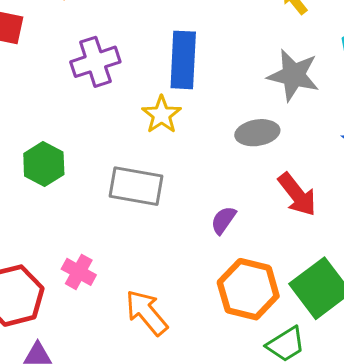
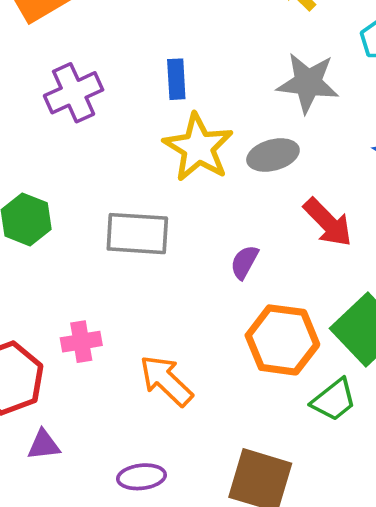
blue rectangle: (183, 60) -> (176, 79), size x0.6
yellow star: (161, 115) -> (198, 147), moved, size x1.5
pink cross: (79, 272) -> (81, 342), turned -32

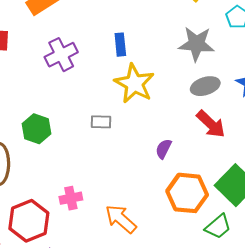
gray ellipse: (273, 155) -> (205, 86), moved
gray rectangle: (137, 234) -> (101, 122), moved, size x0.6

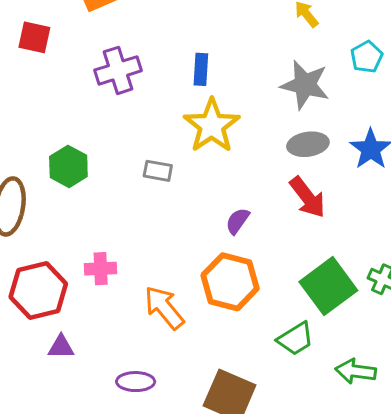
orange hexagon: (187, 193) -> (230, 282), moved

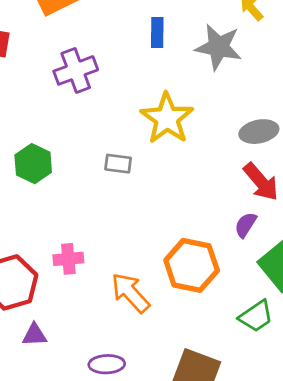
blue rectangle: (201, 69) -> (157, 33), moved
gray star: (305, 85) -> (219, 47), moved
purple semicircle: (238, 221) -> (246, 225), moved

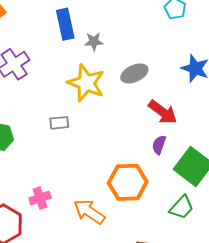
blue rectangle: (157, 33) -> (65, 24), size x1.4
gray star: (219, 47) -> (94, 42), moved, size x0.6
gray ellipse: (259, 132) -> (134, 73), moved

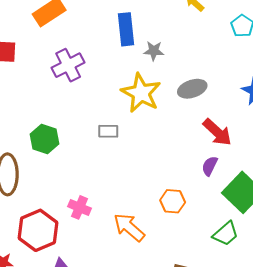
orange hexagon: (128, 182) -> (173, 201), size x0.6
pink cross: (40, 198) -> (79, 207), turned 35

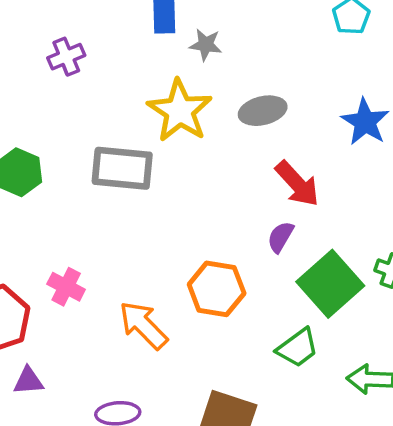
purple cross: (68, 65) -> (66, 57), size x0.7
gray rectangle: (108, 131) -> (122, 168), size x1.8
orange hexagon: (173, 201) -> (217, 289), size x1.4

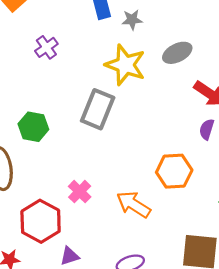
gray rectangle: (122, 168) -> (98, 109), turned -60
pink cross: (66, 287) -> (80, 192), turned 30

